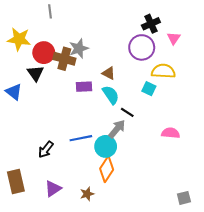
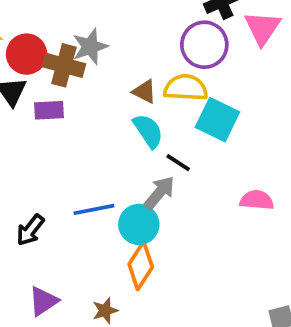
pink triangle: (174, 38) -> (262, 28), size x1.5
yellow semicircle: (163, 71) -> (186, 88), moved
purple rectangle: (84, 87) -> (49, 110), moved
cyan square: (149, 89) -> (217, 120), size x1.6

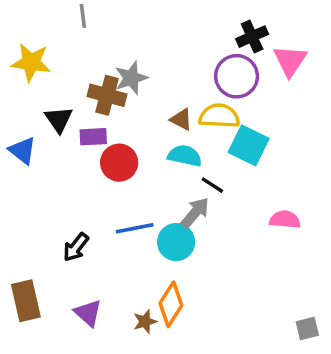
red circle: (27, 54) -> (119, 163), moved
cyan semicircle: (148, 131) -> (185, 156), turned -44
orange diamond: (141, 266) -> (171, 304), moved
purple triangle: (43, 301) -> (88, 313), turned -44

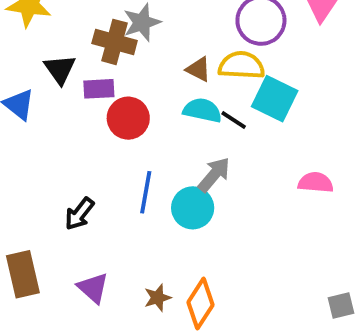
black line: (212, 185) -> (234, 120), moved
blue line: (135, 228) -> (146, 192), turned -69
orange diamond: (171, 304) -> (200, 304), moved

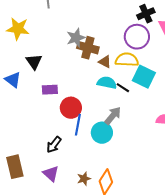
brown cross: (115, 42) -> (88, 48), moved
purple rectangle: (99, 89) -> (50, 90), moved
red circle: (128, 118) -> (71, 108), moved
black arrow: (79, 214) -> (54, 145), moved

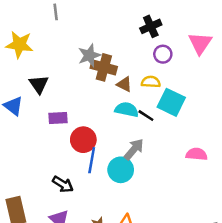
black cross: (146, 14) -> (151, 26), moved
purple circle: (137, 37) -> (163, 54), size x0.6
yellow semicircle: (127, 60) -> (151, 82), size x0.7
black arrow: (54, 145) -> (63, 184), turned -96

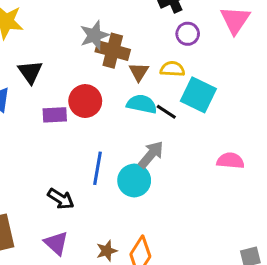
brown triangle: (124, 84) -> (139, 72), turned 35
red circle: (83, 140) -> (85, 101), moved

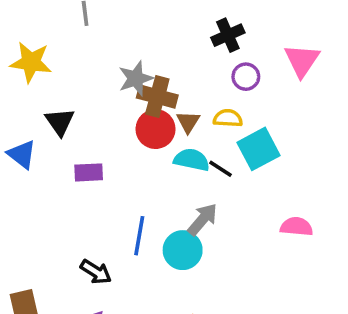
cyan square: (198, 95) -> (259, 149), turned 36
red circle: (85, 101) -> (156, 129), moved

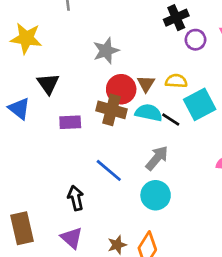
purple circle: (246, 77) -> (195, 40), moved
brown cross: (157, 97) -> (112, 110), moved
blue line: (139, 236) -> (109, 170), turned -60
cyan circle: (183, 250) -> (156, 195), moved
black arrow: (96, 272) -> (76, 198), turned -135

